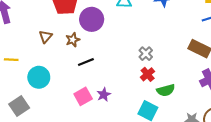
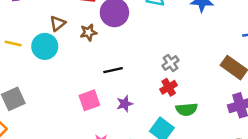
black line: (86, 62) -> (113, 70), moved
cyan circle: (39, 77) -> (45, 46), moved
purple star: (104, 95) -> (125, 104), moved

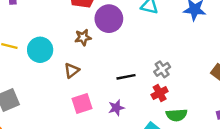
brown triangle: (58, 23) -> (72, 70), moved
black line: (113, 70) -> (126, 77), moved

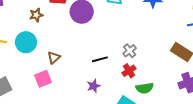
brown star: (83, 37) -> (36, 15), moved
pink square: (82, 103) -> (43, 79), moved

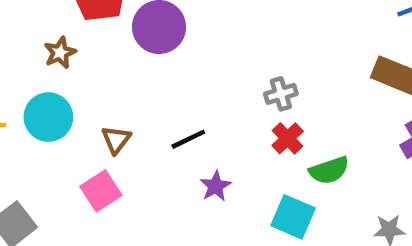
gray cross: (130, 51) -> (281, 94), turned 32
black line: (100, 59) -> (188, 139), moved

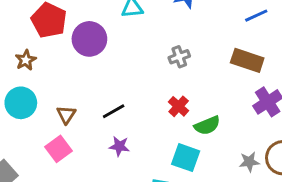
gray cross: (281, 94) -> (179, 57), moved
purple star: (216, 186) -> (119, 146), moved, turned -30

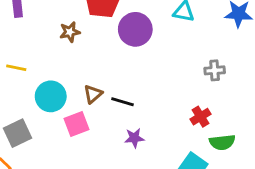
cyan circle: (21, 103) -> (51, 96), moved
black line: (114, 111) -> (123, 102), moved, turned 30
purple star: (119, 146) -> (134, 138), turned -30

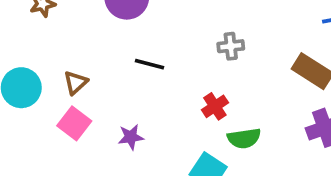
black line: (123, 102) -> (149, 64), moved
pink square: (76, 124) -> (74, 123), moved, turned -30

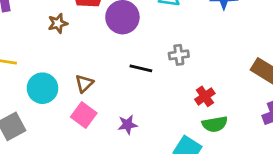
gray cross: (231, 46) -> (179, 55), moved
red cross: (215, 106) -> (205, 96), moved

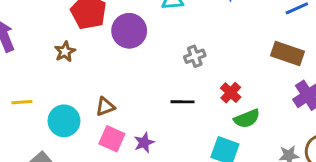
black line: (141, 68) -> (183, 102), moved
brown triangle: (84, 84) -> (105, 107), turned 36
purple star: (127, 125) -> (144, 143), moved

